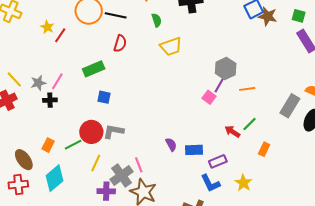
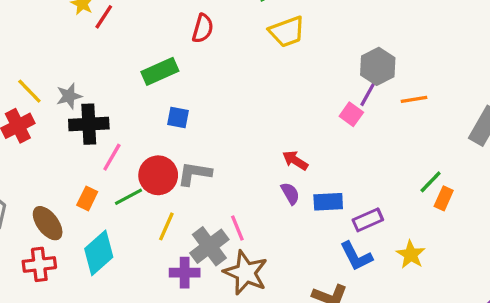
pink line: (57, 81) -> (112, 157), moved
black cross: (50, 100) -> (89, 124), size x1.6
green line: (250, 124) -> (431, 182), moved
red arrow: (232, 132) -> (295, 160), moved

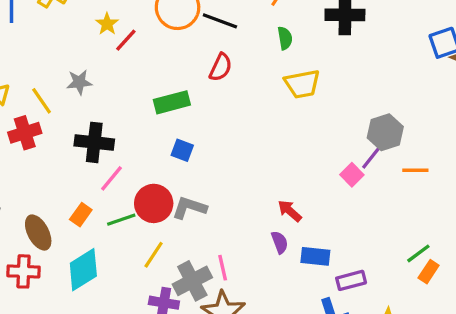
gray star: (69, 96) -> (79, 82), moved

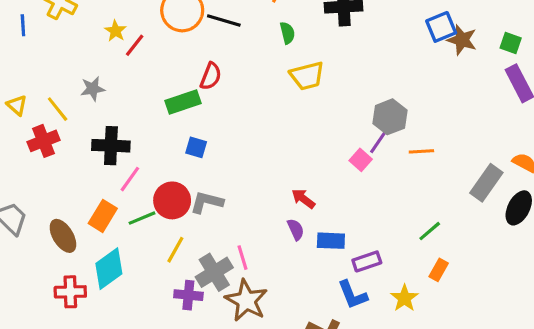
red semicircle: (221, 67) -> (211, 76), moved
orange rectangle: (81, 215) -> (103, 216), size x1.4
red cross: (24, 271) -> (70, 292), moved
orange rectangle: (429, 272) -> (439, 270), moved

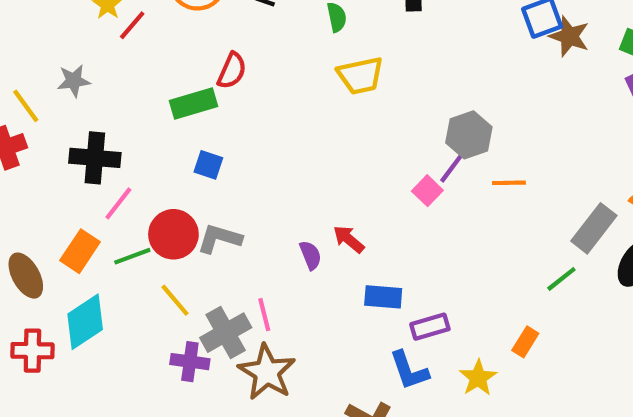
purple semicircle: (296, 229) -> (310, 255), moved
green line: (430, 231) -> (561, 279), moved
yellow line: (175, 250) -> (175, 300), turned -72

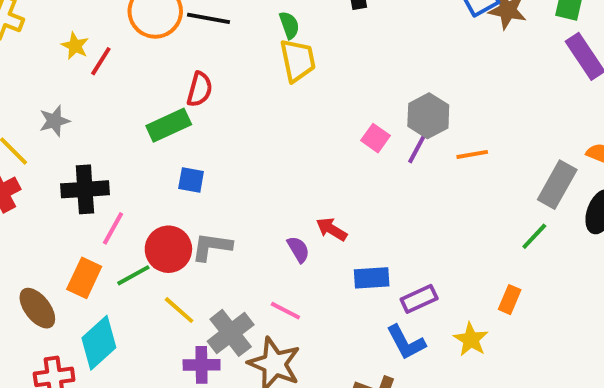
yellow trapezoid: (360, 76) -> (298, 60), moved, turned -81
pink square: (427, 191) -> (376, 138), moved
pink line: (264, 315) -> (285, 311), moved, turned -40

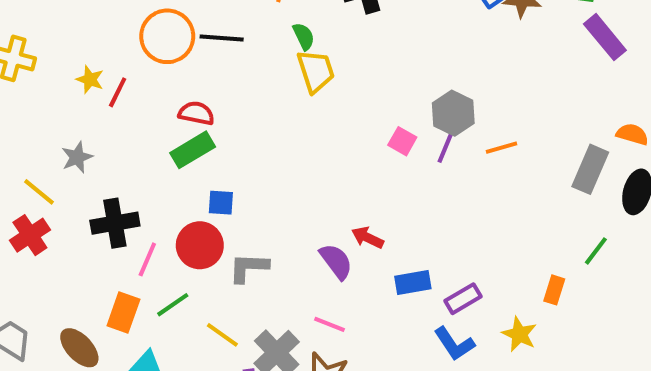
red semicircle: (200, 89) -> (196, 113), moved, turned -88
green line: (534, 236) -> (596, 251), moved
red circle: (168, 249) -> (200, 245), moved
purple semicircle: (298, 249) -> (336, 261), size x1.4

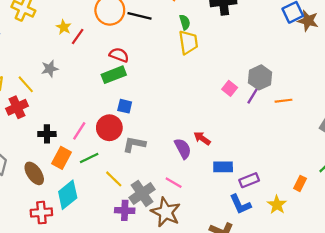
black cross: (115, 223) -> (47, 134), moved, size x0.7

